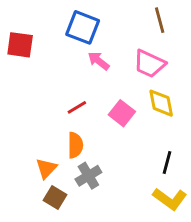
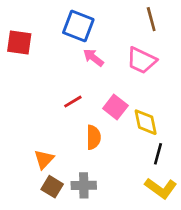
yellow diamond: (161, 103) -> (146, 122), moved
orange semicircle: (75, 145) -> (93, 137), moved
gray cross: (88, 176) -> (84, 185), moved, turned 30

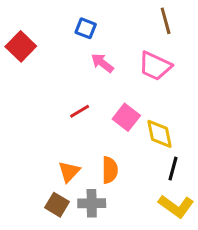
blue square: (78, 26) -> (86, 28), size x0.6
red square: (19, 42) -> (21, 46), turned 36
orange semicircle: (93, 137) -> (110, 170), moved
orange triangle: (44, 159) -> (69, 172), moved

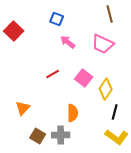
yellow diamond: (160, 134) -> (106, 89), turned 45
orange triangle: (69, 172) -> (23, 108), moved

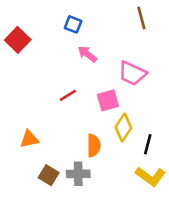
pink trapezoid: (103, 44) -> (132, 73), moved
pink square: (84, 78) -> (108, 100), turned 36
yellow diamond: (106, 89) -> (123, 127), moved
orange triangle: (23, 108) -> (29, 139), turned 35

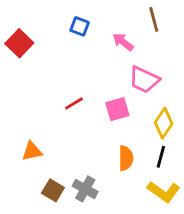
pink arrow: (87, 54) -> (123, 42), moved
yellow diamond: (123, 127) -> (164, 123), moved
orange semicircle: (94, 146) -> (126, 158), moved
gray cross: (78, 174) -> (85, 189), turned 30

